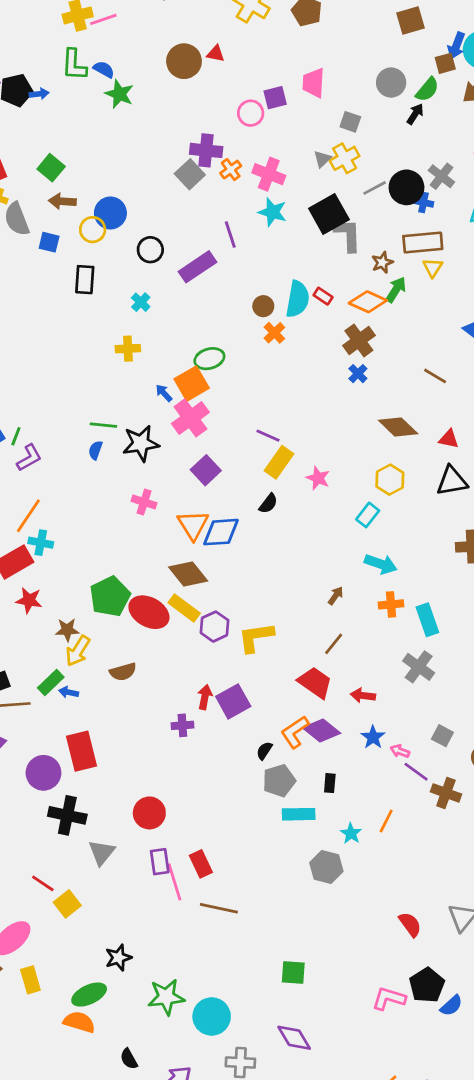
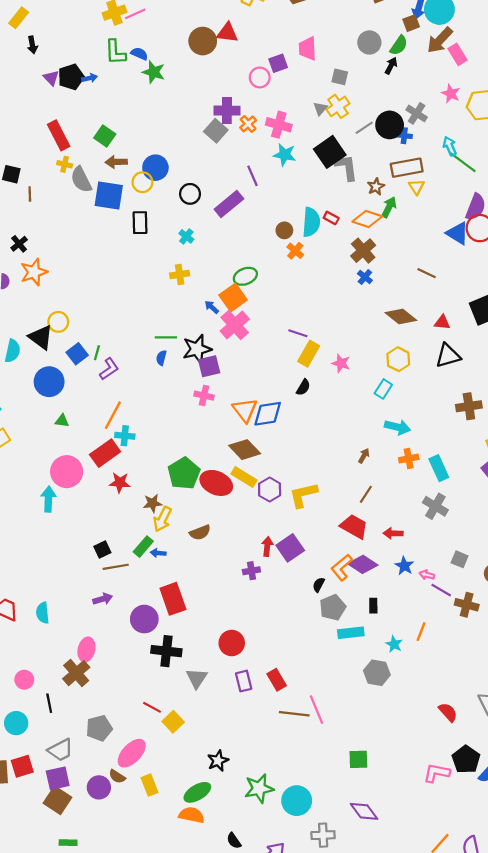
red triangle: (216, 54) -> (227, 33), size x1.5
blue square: (49, 242) -> (109, 196), size x1.8
purple square: (206, 470) -> (209, 366), moved, turned 35
pink line: (175, 882) -> (316, 710), moved

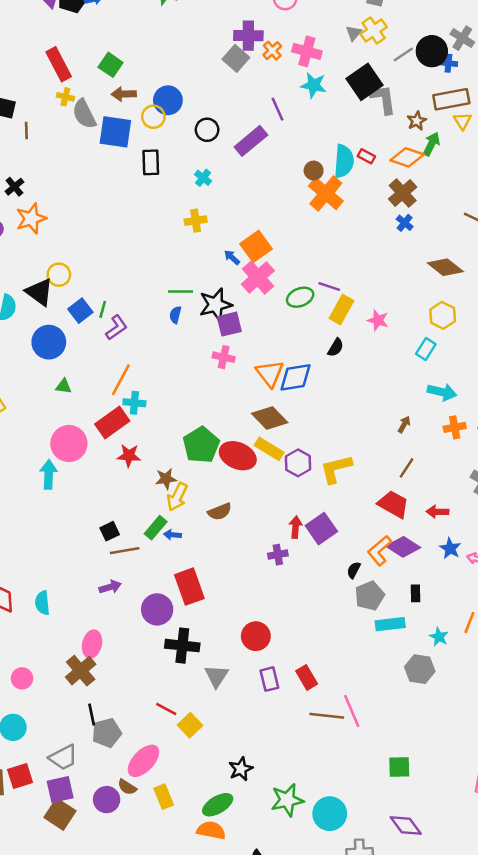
orange cross: (295, 251) -> (326, 194), size x1.8
green ellipse: (245, 276) -> (300, 297), moved
black line: (49, 703) -> (92, 715), moved

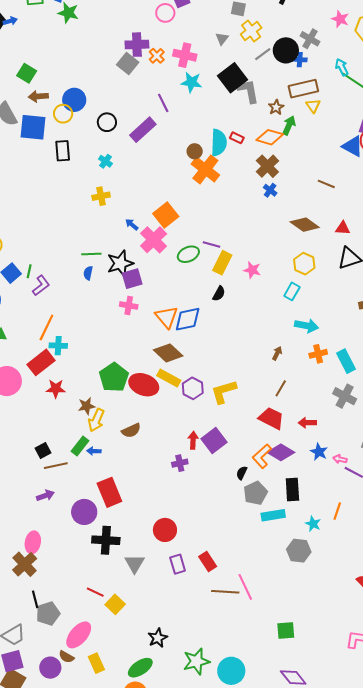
yellow cross: (374, 30) -> (251, 31), moved
orange square: (256, 246) -> (166, 215), moved
black rectangle: (415, 593) -> (292, 490), size x1.6

